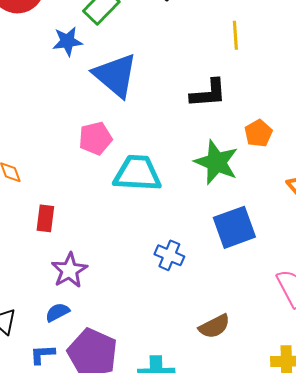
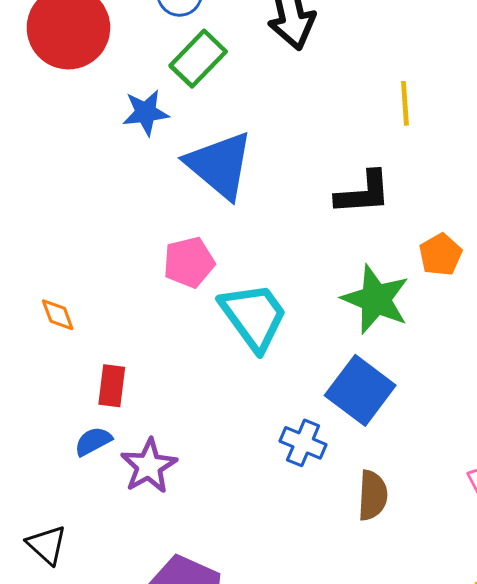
cyan trapezoid: (137, 173) -> (254, 316), turned 51
blue square: (234, 227) -> (360, 390), moved, turned -33
blue semicircle: (57, 312) -> (93, 441), moved
brown semicircle: (214, 326) -> (373, 495), moved, turned -60

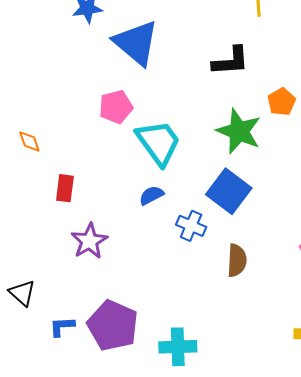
blue semicircle: (93, 441) -> (151, 195), moved

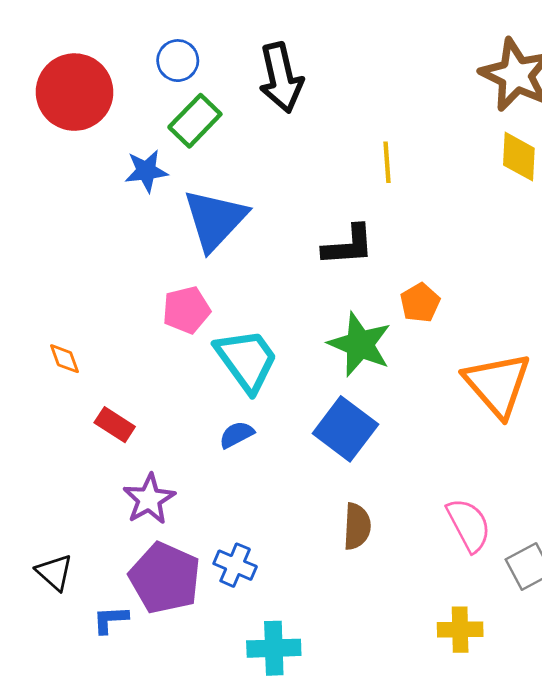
blue triangle: (136, 43) -> (215, 220), turned 33
red rectangle: (65, 188) -> (115, 425), turned -64
blue cross: (191, 226) -> (235, 565), moved
purple pentagon: (113, 325) -> (165, 578), moved

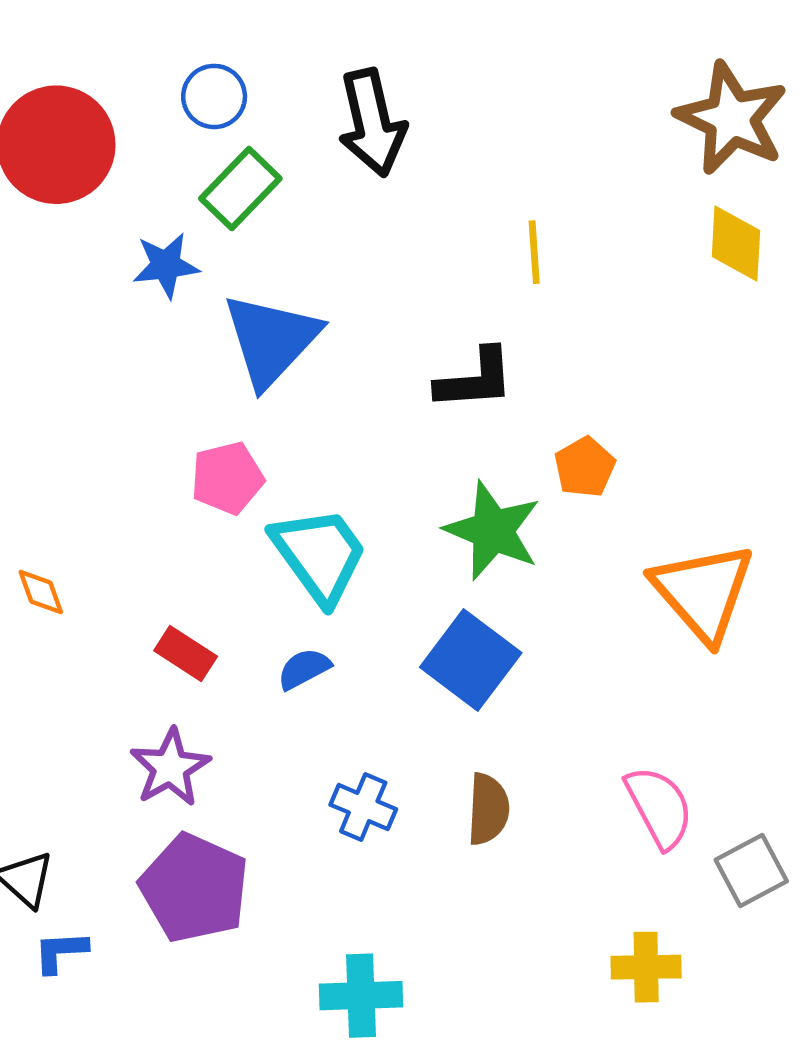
orange diamond: (65, 359) -> (41, 592), moved
red rectangle: (115, 425) -> (186, 653), moved
blue cross: (235, 565) -> (363, 807), moved
blue L-shape: (110, 620) -> (61, 952), moved

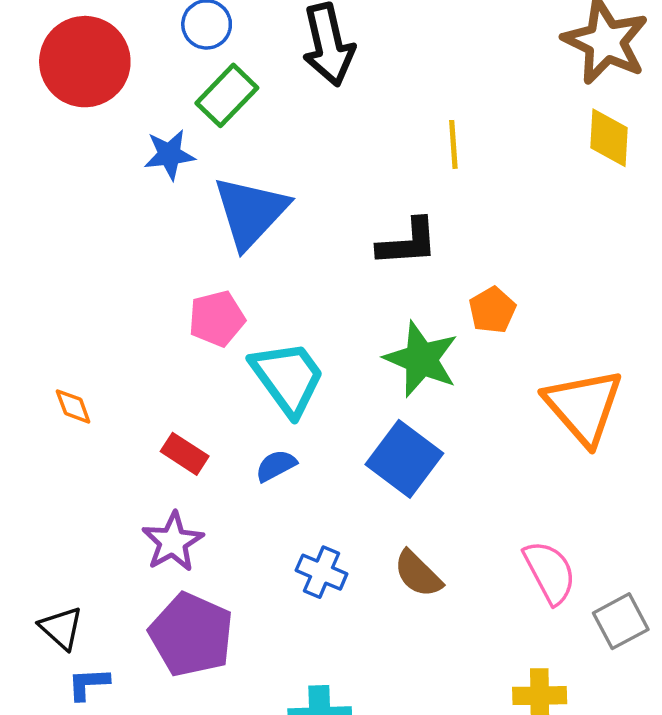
brown semicircle: (488, 809) -> (418, 574), turned 132

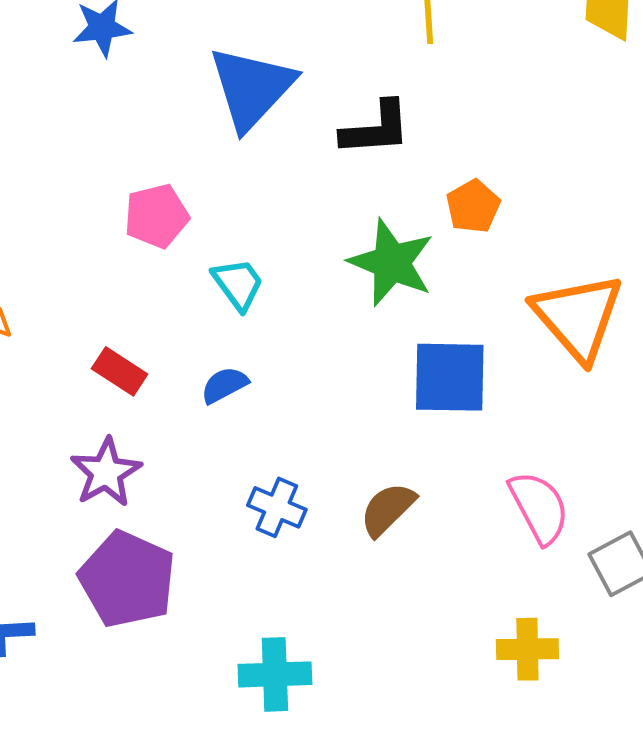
blue triangle: (251, 212) -> (252, 88), moved
cyan trapezoid: (288, 378) -> (238, 284), size x0.6
blue square: (404, 459) -> (450, 377), moved, turned -36
brown semicircle: (418, 574) -> (388, 509), turned 90

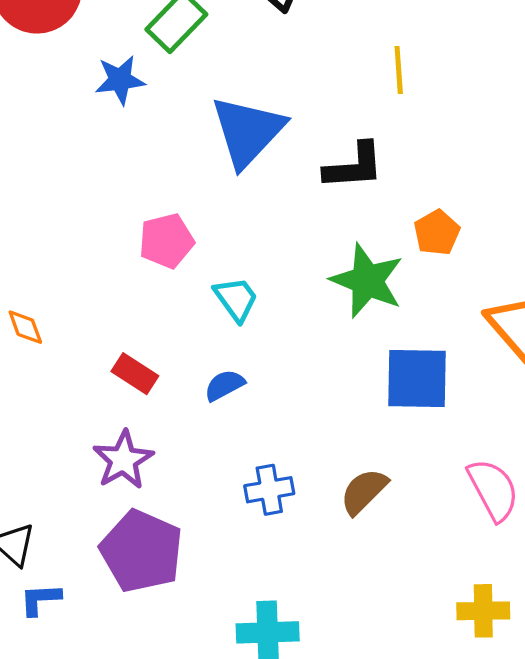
blue cross: (277, 507) -> (269, 490), turned -33

